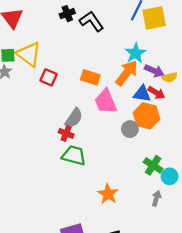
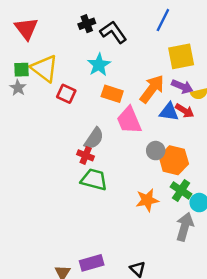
yellow square: (154, 18) -> (181, 56), moved
cyan star: (135, 53) -> (99, 65), moved
orange hexagon: (146, 116) -> (174, 160), moved
orange star: (108, 194) -> (147, 200), moved, turned 30
gray arrow: (156, 198) -> (185, 227), size x1.6

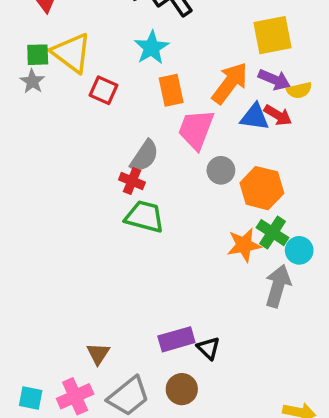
orange rectangle: (112, 94) -> (171, 90), turned 60
pink trapezoid: (129, 120) -> (196, 129), turned 44
gray circle: (156, 151) -> (221, 170), moved
orange star: (147, 200) -> (244, 245), moved
purple rectangle: (92, 263) -> (176, 339), moved

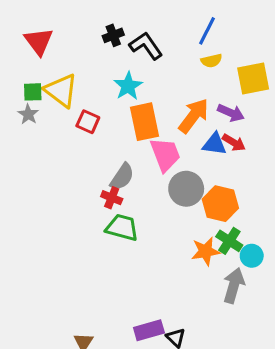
yellow square: (273, 35) -> (253, 79), moved
orange rectangle: (171, 90) -> (144, 122), size x1.4
yellow semicircle: (299, 90) -> (211, 61), moved
pink trapezoid: (196, 129) -> (165, 154), turned 138
gray circle: (221, 170) -> (186, 189), size x1.5

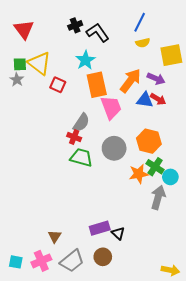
gray circle: (186, 189) -> (114, 148), moved

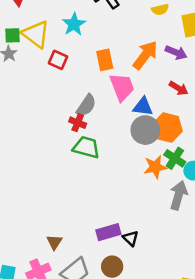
cyan star: (85, 60) -> (74, 24), moved
orange rectangle: (97, 85) -> (105, 60), size x0.7
red arrow: (158, 99) -> (179, 88), moved
blue triangle: (145, 100) -> (143, 107), moved
gray circle: (114, 148) -> (145, 130), moved

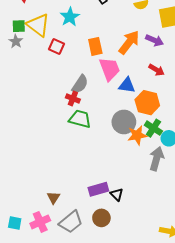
gray circle: (145, 130) -> (124, 122), moved

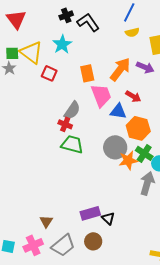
red arrow: (157, 70) -> (133, 96), moved

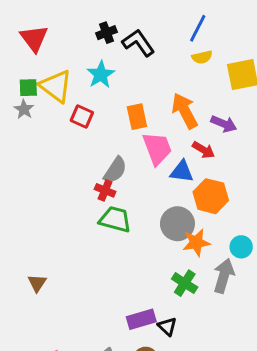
purple arrow: (145, 67) -> (224, 124), moved
orange arrow: (120, 69) -> (185, 111), turned -65
green cross: (144, 153) -> (185, 283), moved
brown triangle: (46, 221) -> (37, 283), moved

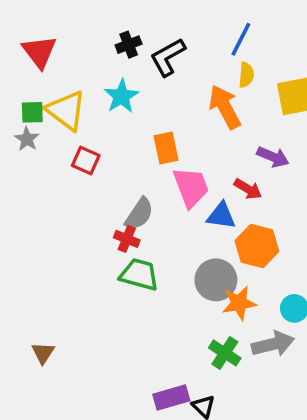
black L-shape: (138, 43) -> (168, 57), turned -84
yellow semicircle: (202, 57) -> (246, 75), turned -72
orange arrow: (185, 111) -> (225, 107), moved
red square: (82, 117) -> (86, 160), moved
gray arrow: (224, 276) -> (273, 344), turned 60

